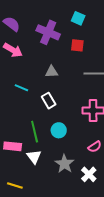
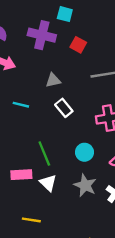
cyan square: (78, 18) -> (65, 14), moved
red square: (77, 45) -> (78, 45), turned 32
white rectangle: (49, 101) -> (64, 108), moved
cyan circle: (59, 130) -> (84, 152), moved

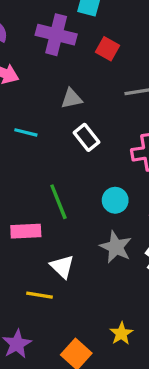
white triangle: (48, 183) -> (62, 267), moved

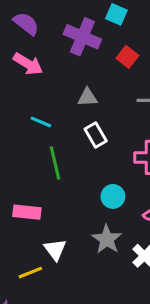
green line: (58, 202) -> (55, 163), moved
yellow line: (40, 295) -> (30, 273), turned -40

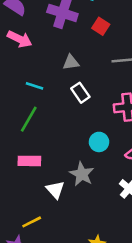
green line: (55, 163) -> (29, 119), moved, turned 48
gray star: (107, 239) -> (82, 174), moved
yellow line: (30, 273) -> (32, 222), moved

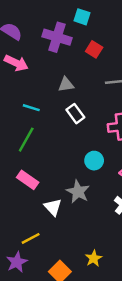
pink rectangle: (29, 161) -> (28, 180), turned 35

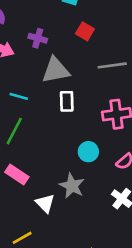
purple cross: (57, 37) -> (38, 38), moved, size x0.6
gray triangle: (66, 85) -> (56, 70), size x1.6
white rectangle: (75, 114) -> (67, 101), turned 36

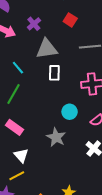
purple cross: (38, 38) -> (34, 24), turned 32
cyan line: (19, 96) -> (18, 68), turned 32
white triangle: (45, 203) -> (21, 155), moved

